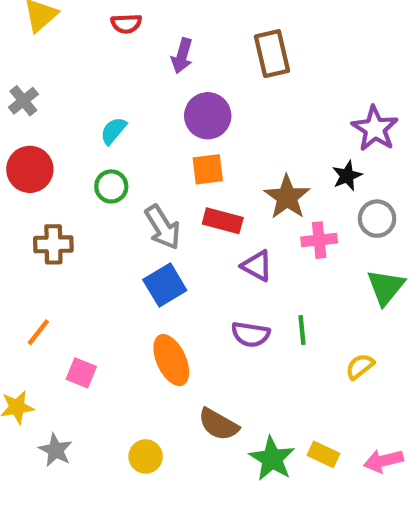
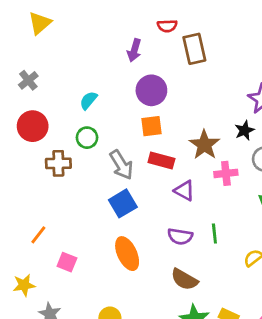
red semicircle: (126, 24) -> (167, 26), moved
brown cross: (53, 244) -> (58, 163), moved
brown semicircle: (218, 424) -> (184, 279), moved

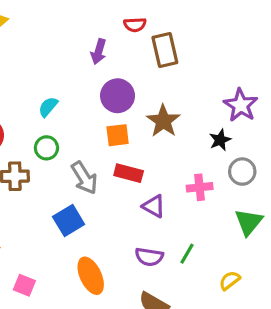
brown star: (204, 145) -> (163, 121), moved
blue square: (123, 203) -> (69, 220), moved
green line: (214, 234) -> (187, 254), turned 36

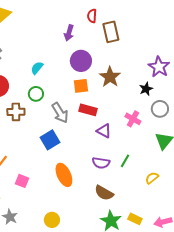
red semicircle: (135, 25) -> (92, 16), turned 96
pink cross: (200, 187) -> (133, 119), turned 35

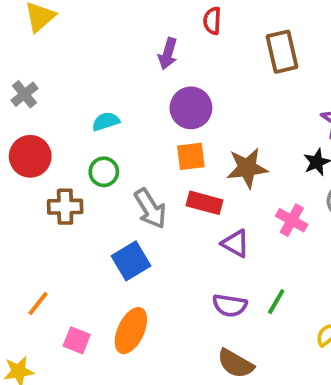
brown rectangle: (111, 32) -> (282, 52), moved
cyan semicircle: (37, 68) -> (106, 121), turned 32
brown star: (110, 77) -> (247, 168), moved, turned 30
orange ellipse: (64, 175) -> (131, 331), moved, turned 50

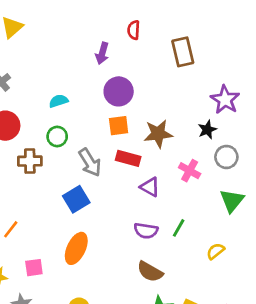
pink square: (77, 340) -> (34, 268), moved, turned -30

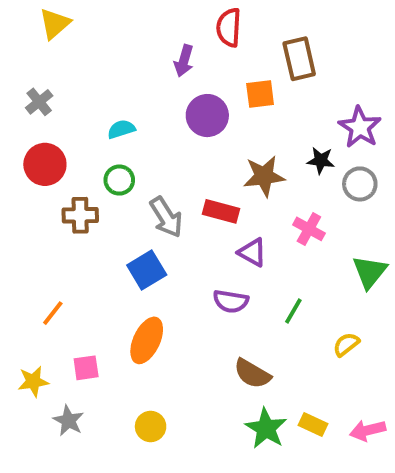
red semicircle: (134, 30) -> (229, 27), size x1.4
orange square: (119, 126) -> (260, 94), moved
black star: (207, 130) -> (321, 160), moved, turned 30
gray circle: (226, 157) -> (360, 184), moved
purple semicircle: (146, 231) -> (231, 301), moved

